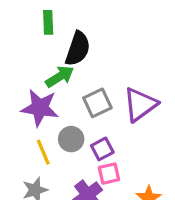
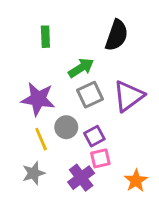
green rectangle: (48, 22) -> (45, 37), moved
black semicircle: (78, 49) -> (117, 35), moved
green arrow: (60, 77) -> (81, 68), moved

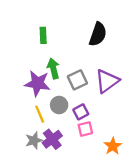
green arrow: (81, 68) -> (53, 68), moved, turned -72
purple cross: (81, 178) -> (52, 139), moved

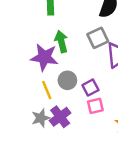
gray square: (77, 80) -> (98, 38), moved

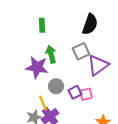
yellow line: (47, 90) -> (43, 103), moved
pink square: (95, 106) -> (86, 94), moved

